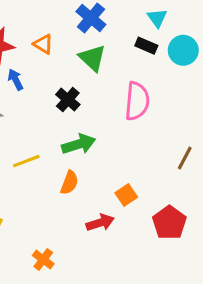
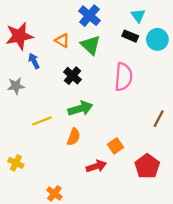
orange triangle: (43, 44) -> (62, 41), moved

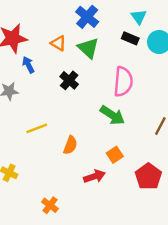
green arrow: (80, 108) -> (112, 115), moved, turned 50

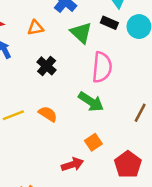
orange triangle: (58, 43) -> (35, 28), turned -42
green triangle: (88, 48) -> (81, 33), moved
orange semicircle: (70, 145) -> (48, 114), moved, turned -78

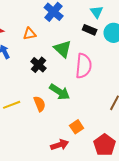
green triangle: (81, 33) -> (63, 49), moved
green arrow: (91, 102) -> (60, 92), moved
orange semicircle: (48, 114) -> (40, 104), turned 35

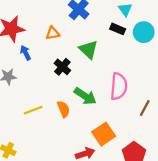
pink semicircle: (84, 66) -> (119, 86), moved
orange square: (77, 127) -> (104, 134), size x1.5

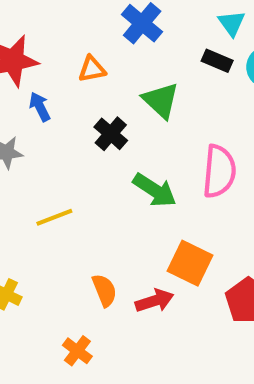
orange semicircle: (63, 109) -> (104, 290), moved
orange square: (104, 134) -> (190, 263), turned -30

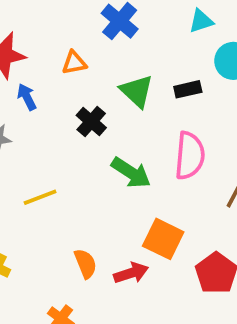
cyan triangle: (232, 23) -> (201, 21), turned 48
black rectangle: (217, 61) -> (188, 89), moved, turned -36

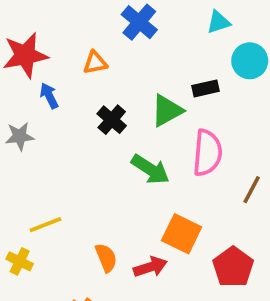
green triangle: (137, 91) -> (167, 110), moved, turned 48
yellow line: (40, 197) -> (45, 225), moved

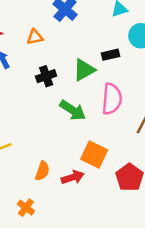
black cross: (112, 120) -> (46, 76), turned 30
orange semicircle: (106, 258) -> (42, 171), turned 42

